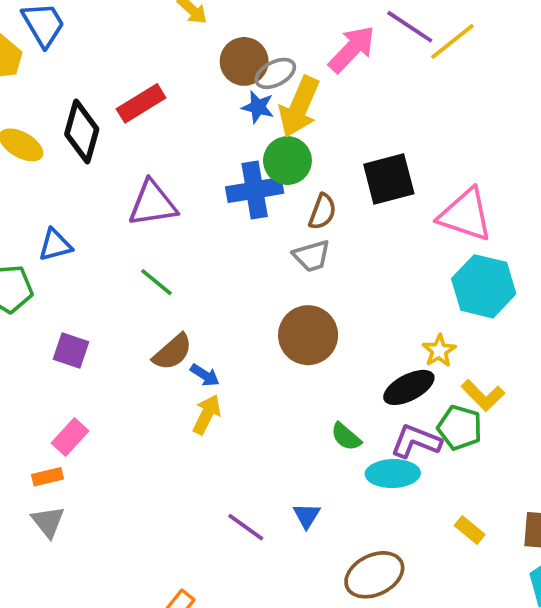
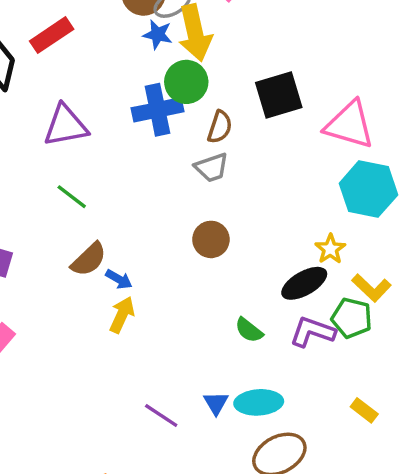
yellow arrow: (299, 107) -> (195, 33), turned -34
brown circle: (308, 335) -> (211, 239), size x0.7
cyan ellipse: (393, 474) -> (259, 402), moved

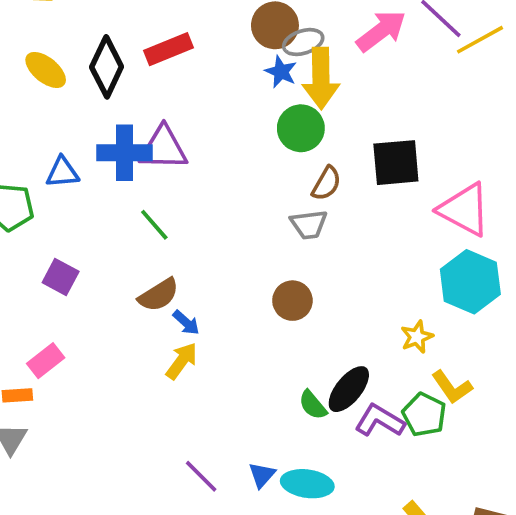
blue cross: (158, 110) -> (124, 153), moved
black ellipse: (304, 283) -> (349, 389), moved, turned -33

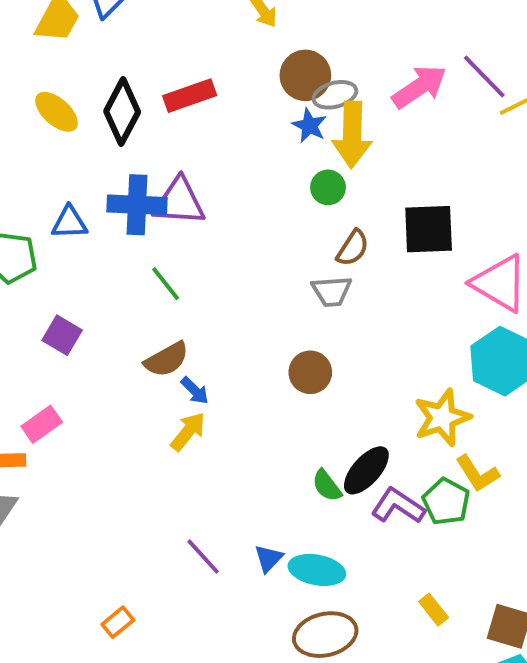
green circle: (301, 128) -> (328, 187), size x0.7
yellow star: (417, 337) -> (442, 418), size x1.6

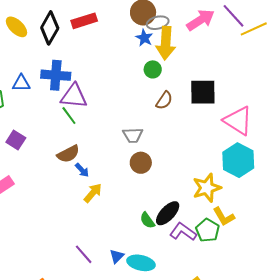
purple triangle: (179, 202) -> (74, 96), moved
gray trapezoid: (332, 291) -> (133, 135), moved
yellow arrow: (188, 432) -> (93, 193), moved

